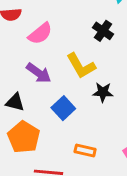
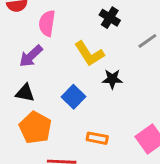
pink semicircle: (40, 34) -> (47, 23), turned 140
purple arrow: (39, 73) -> (31, 56), moved, turned 105

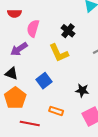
black cross: (110, 18) -> (68, 31), moved
black star: (112, 79) -> (82, 90), moved

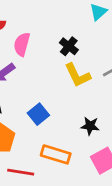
yellow L-shape: (59, 53) -> (78, 75), moved
orange rectangle: (56, 111) -> (56, 154), size x1.5

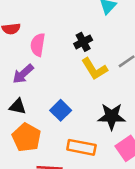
black cross: (69, 46) -> (83, 42), turned 30
black star: (90, 126) -> (112, 116), size x1.5

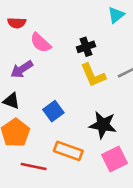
pink semicircle: (38, 45) -> (41, 43), turned -65

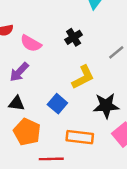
yellow L-shape: (93, 75) -> (83, 77), moved, turned -80

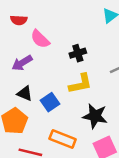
black cross: (74, 37) -> (78, 53), moved
black triangle: (16, 103) -> (25, 93), moved

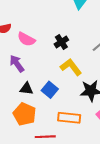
purple arrow: (22, 63) -> (17, 64), turned 102
yellow L-shape: (81, 84) -> (71, 67), turned -100

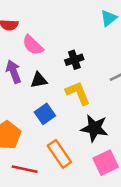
black triangle: (26, 89) -> (39, 80), moved, turned -32
orange rectangle: (69, 118) -> (59, 154), turned 35

